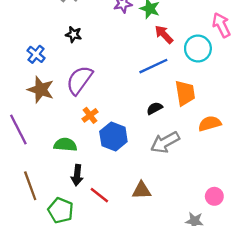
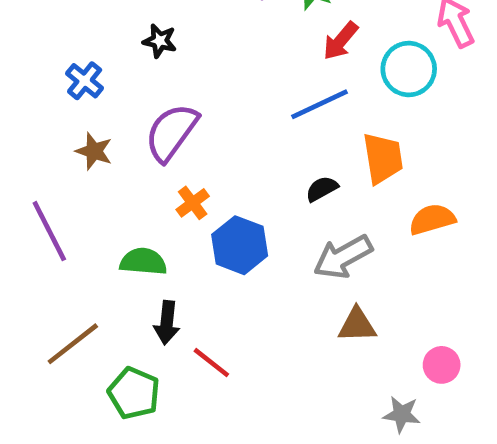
red arrow: (164, 34) -> (341, 41), turned -96
brown star: (41, 90) -> (94, 151), size x0.7
brown line: (30, 186) -> (73, 344), turned 72
brown triangle: (142, 190) -> (357, 325), moved

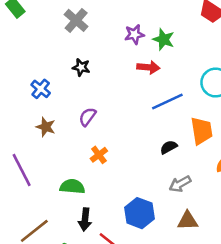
red arrow: (341, 41) -> (148, 67), moved, turned -125
purple semicircle: (171, 132) -> (88, 117), size x0.6
blue hexagon: (240, 245) -> (139, 213), moved
gray arrow: (343, 257) -> (180, 184), size x0.7

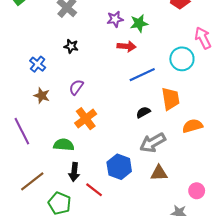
green star: (164, 39) -> (139, 23), turned -30
orange cross: (99, 155) -> (86, 119), size x1.5
gray arrow: (180, 184) -> (153, 143), size x1.4

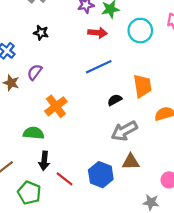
cyan circle: (182, 59) -> (140, 31), moved
blue line: (142, 75) -> (99, 67), moved
purple semicircle: (76, 87) -> (35, 72), moved
blue hexagon: (119, 167) -> (101, 175), moved

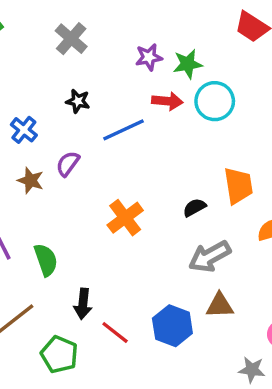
cyan circle: (140, 31) -> (215, 101), moved
blue line: (99, 67) -> (124, 130), moved
orange cross: (56, 106) -> (125, 218), moved
green semicircle: (34, 133) -> (46, 260), moved, turned 66

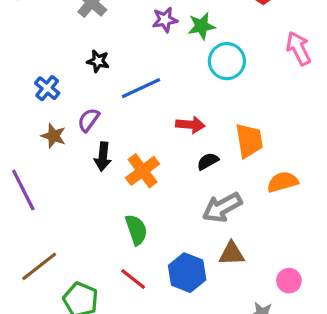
red arrow: (167, 101) -> (190, 125), moved
green semicircle: (46, 260) -> (136, 230), moved
black arrow: (83, 304) -> (103, 157), moved

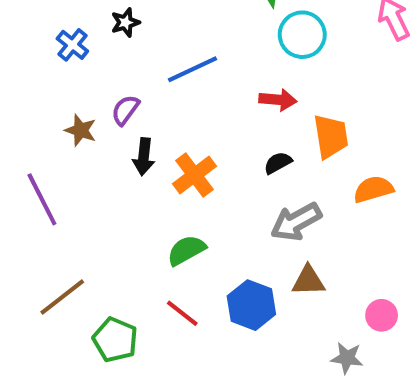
black star: (98, 61) -> (125, 22), moved, turned -30
blue cross: (47, 88) -> (72, 45), moved
red arrow: (190, 125) -> (278, 100), moved
green semicircle: (136, 230) -> (186, 250), turned -100

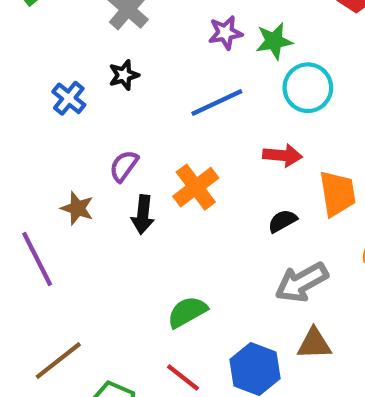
blue line: (192, 69) -> (217, 103), moved
brown star: (81, 130) -> (77, 208), moved
orange cross: (194, 175) -> (196, 187), moved

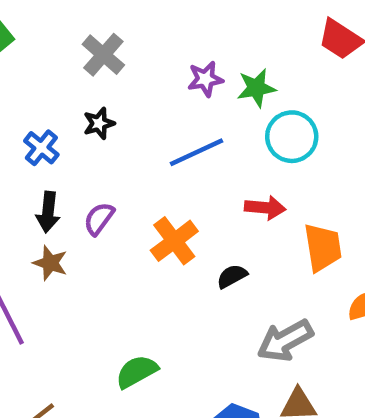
black arrow: (143, 215) -> (48, 212), moved
black semicircle: (282, 221) -> (232, 276), moved
green semicircle: (187, 312) -> (137, 372), moved

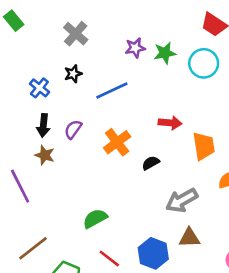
cyan circle: (292, 137) -> (204, 63), moved
blue line: (196, 152) -> (112, 91), moved

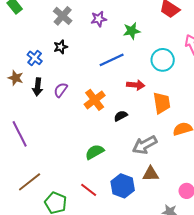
purple star: (135, 48) -> (99, 19), moved
cyan circle: (204, 63) -> (163, 60), moved
blue line: (112, 91) -> (112, 60), moved
brown star: (45, 155) -> (16, 78), moved
green semicircle: (95, 218) -> (95, 152), moved

